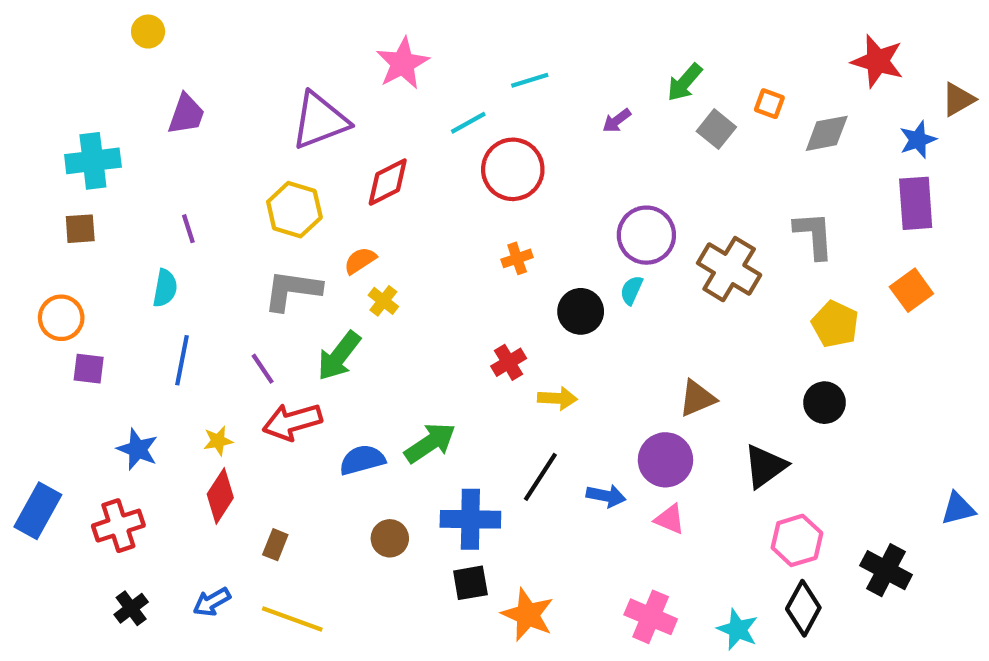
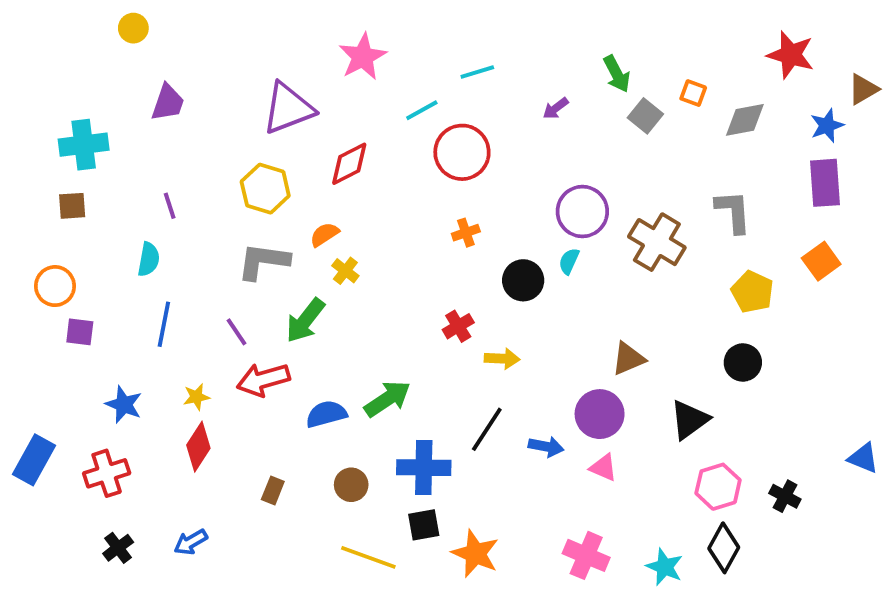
green arrow: (685, 82) -> (617, 74), turned -69
blue triangle: (958, 509) -> (863, 458), turned 36
brown rectangle: (275, 545) -> (273, 490), moved
black cross: (886, 570) -> (785, 496), moved, size x0.7
yellow line: (292, 619) -> (368, 557), moved

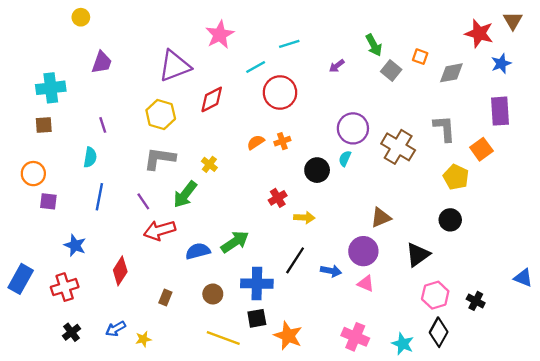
brown triangle: (863, 89) -> (513, 21), moved, turned -30
blue star: (827, 126) -> (501, 64), moved
orange semicircle: (324, 234) -> (256, 142), moved
orange square: (821, 261) -> (481, 149), moved
yellow star: (196, 397) -> (143, 339), moved

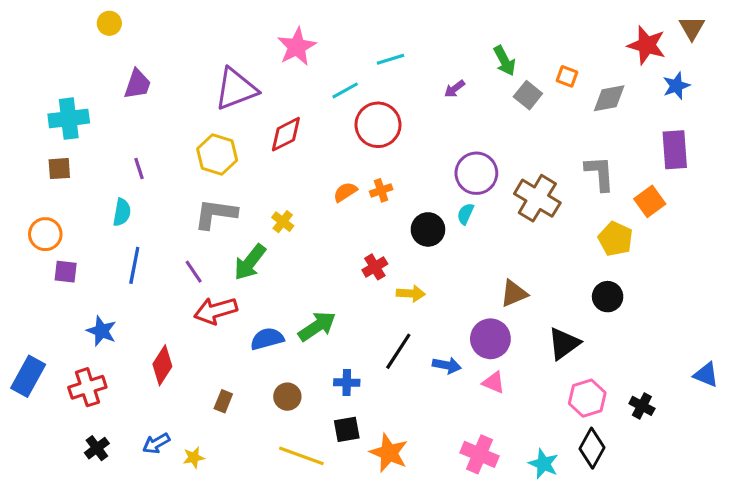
blue cross: (257, 284) -> (347, 383), size x0.6

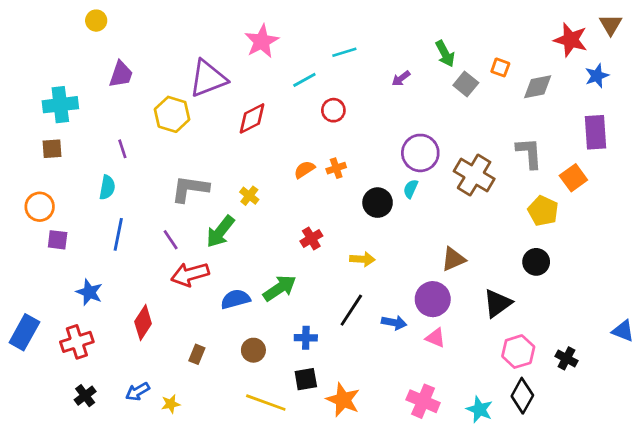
red circle: (378, 125) -> (333, 110), size x0.6
yellow hexagon: (217, 154) -> (172, 114), moved
red cross: (375, 267) -> (311, 238), moved

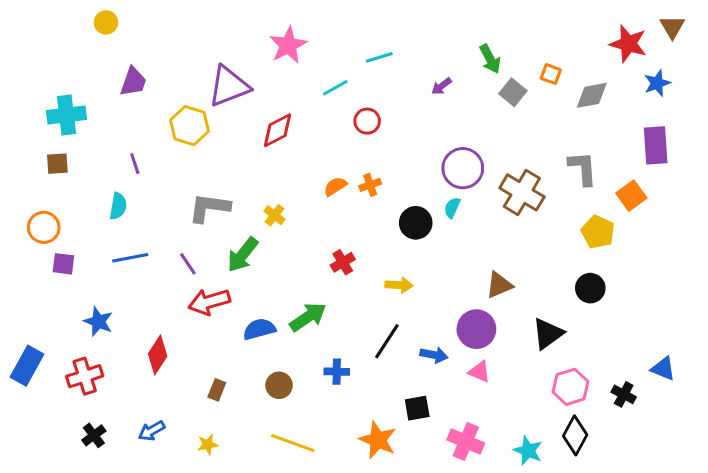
blue line: (118, 234) -> (130, 258), turned 68
blue triangle: (623, 331) -> (663, 369), moved
black square: (306, 379) -> (417, 408), moved
yellow star: (171, 404) -> (208, 445), moved

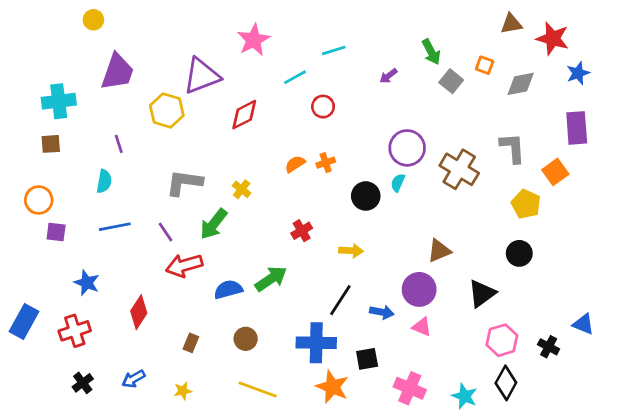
brown triangle: (672, 27) -> (511, 24), moved, turned 50
purple trapezoid: (133, 82) -> (117, 72), size x1.4
blue cross: (337, 372) -> (316, 343), moved, size x1.8

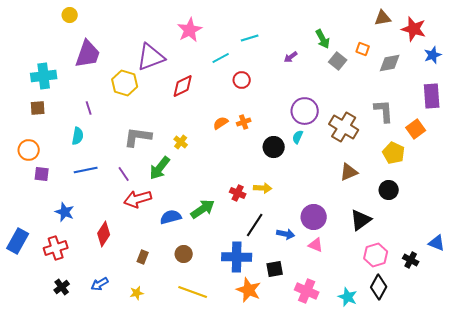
red cross: (302, 231) -> (238, 193), moved, turned -35
brown triangle: (439, 251) -> (349, 172), moved

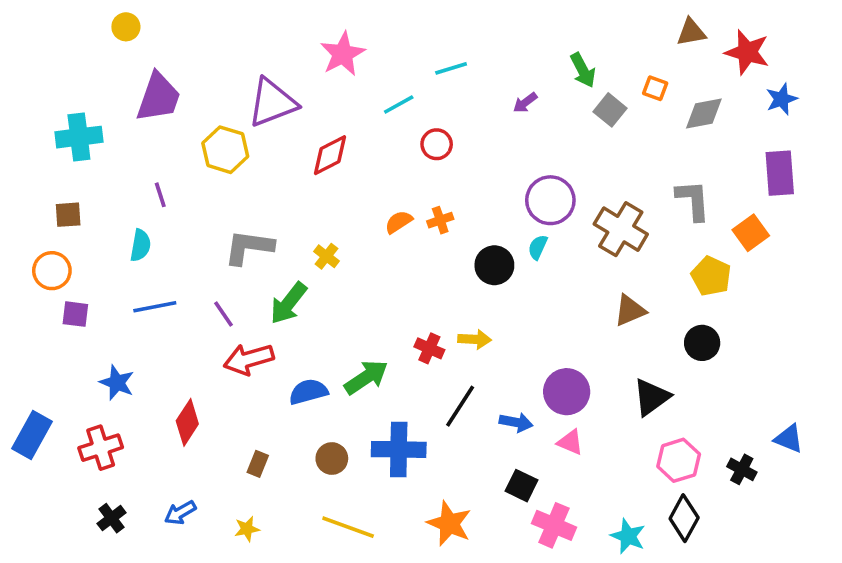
brown square: (38, 108) -> (68, 215), moved
blue cross: (237, 257) -> (399, 449), moved
black square: (275, 269) -> (521, 486), moved, turned 36

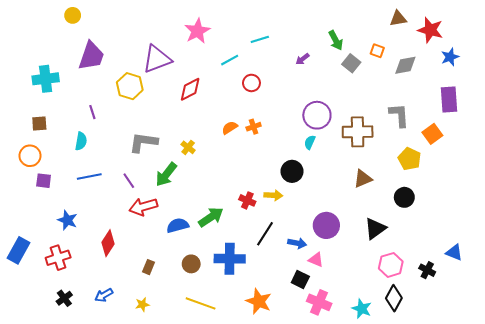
brown cross: (621, 229) -> (358, 132), turned -32
black circle: (494, 265) -> (292, 171), moved
pink triangle: (570, 442) -> (316, 260), moved

